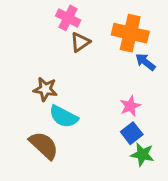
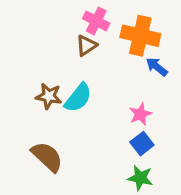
pink cross: (68, 18) -> (96, 21), moved
cyan semicircle: (63, 117) -> (78, 98), moved, turned -80
green star: (142, 154) -> (140, 178), moved

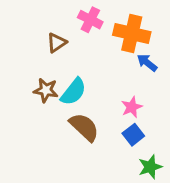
brown triangle: (86, 45) -> (57, 43), moved
brown semicircle: (47, 157) -> (84, 127), moved
green star: (140, 178) -> (150, 167), moved, turned -30

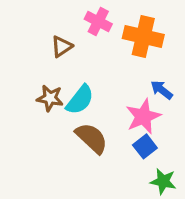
blue arrow: (147, 63) -> (162, 90), moved
pink star: (132, 107) -> (143, 116), size x1.5
green star: (150, 167) -> (163, 181), turned 30

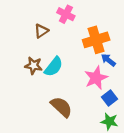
orange cross: (143, 36) -> (96, 40), moved, turned -30
brown semicircle: (92, 138) -> (61, 107), moved
blue square: (145, 146) -> (109, 98), moved

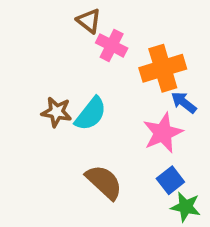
pink cross: (66, 14) -> (112, 45), moved
brown triangle: (41, 31) -> (89, 21), moved, turned -48
blue square: (109, 98) -> (170, 180), moved

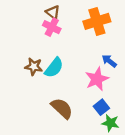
pink cross: (112, 45) -> (52, 27), moved
orange cross: (163, 68) -> (97, 21), moved

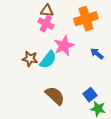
brown triangle: (53, 12) -> (47, 11), turned -32
pink star: (97, 79) -> (64, 46), moved

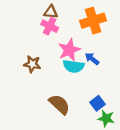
blue arrow: (97, 54) -> (92, 59), moved
cyan semicircle: (48, 60) -> (74, 66), moved, turned 60

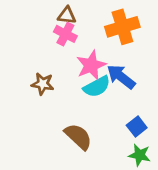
blue arrow: (92, 59) -> (121, 77), size x1.5
cyan semicircle: (74, 66) -> (97, 87), turned -36
blue square: (97, 103) -> (137, 127), moved

